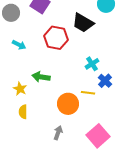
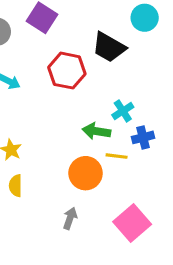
green arrow: (41, 77) -> (96, 131), moved
blue cross: (105, 81) -> (143, 137), turned 32

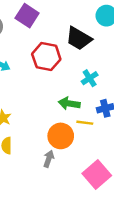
cyan cross: (123, 111) -> (90, 78), moved
gray arrow: (70, 218) -> (49, 159), moved

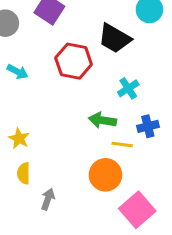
orange circle: (61, 136) -> (105, 175), moved
gray arrow: (49, 159) -> (48, 199), moved

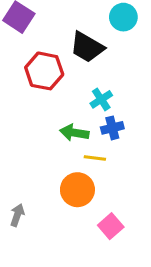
blue cross: (148, 126) -> (112, 128), moved
pink square: (137, 210) -> (111, 226), size x0.7

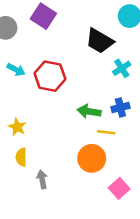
red hexagon: (44, 71) -> (50, 76), moved
cyan cross: (101, 99) -> (122, 68), moved
gray arrow: (17, 215) -> (42, 179), turned -30

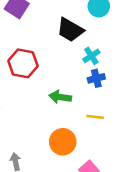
blue cross: (120, 107) -> (96, 78), moved
yellow line: (106, 132) -> (95, 117), moved

